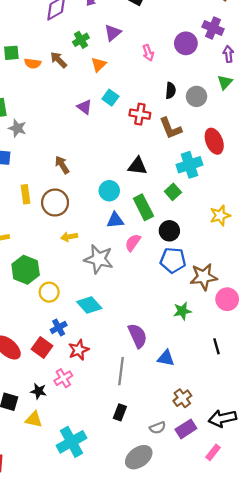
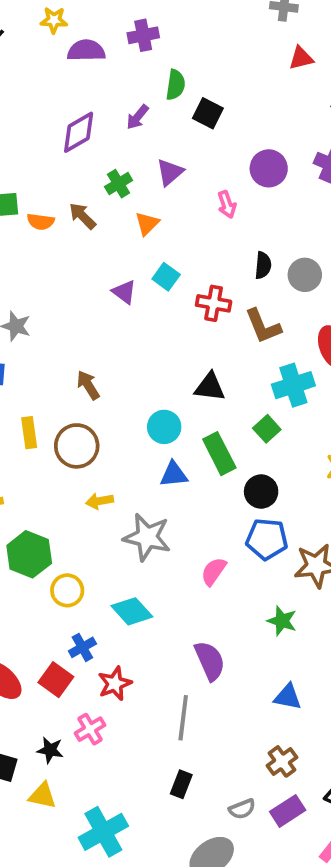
purple circle: (186, 43) -> (269, 168), moved
pink semicircle: (133, 243) -> (214, 571), moved
green star: (182, 311) -> (282, 621), turned 30
blue triangle: (166, 358) -> (288, 697), moved

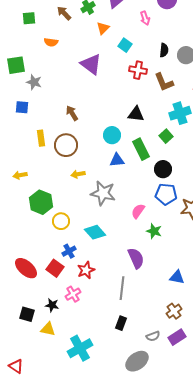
brown arrow: (82, 216) -> (64, 13), moved
orange semicircle: (41, 222) -> (51, 42), moved
cyan square: (166, 277) -> (125, 45), moved
purple triangle: (124, 292) -> (91, 64), size x1.6
green star: (282, 621) -> (154, 231), moved

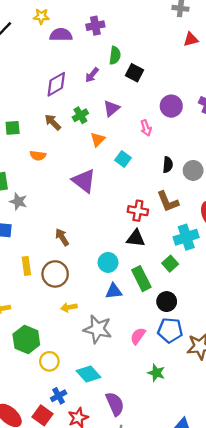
red cross: (138, 70) -> (138, 211), moved
pink semicircle: (138, 211) -> (138, 336), moved
purple semicircle: (136, 258) -> (115, 404), moved

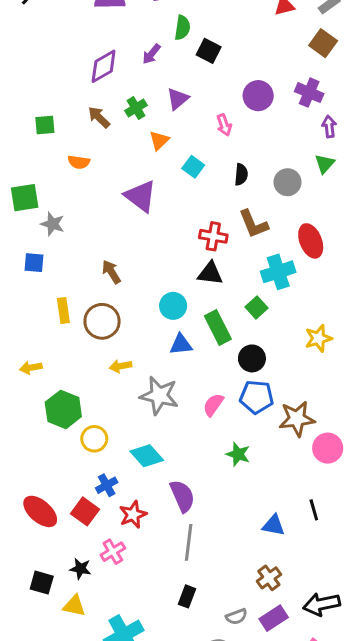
black semicircle: (168, 165) -> (241, 174), moved

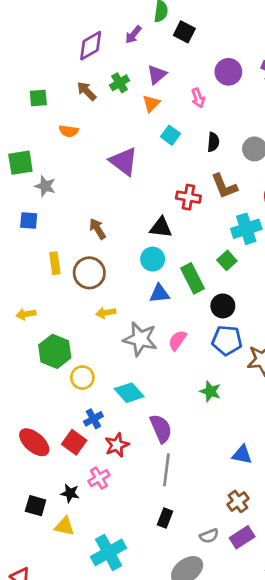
orange triangle: (159, 140) -> (151, 103), moved
black triangle: (210, 273) -> (161, 227), moved
pink semicircle: (213, 405) -> (177, 340), moved

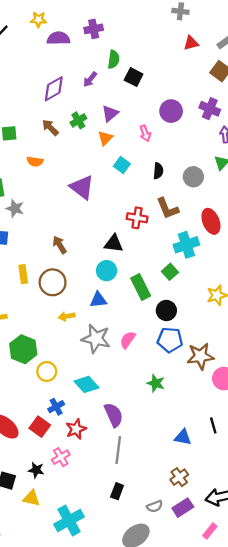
blue triangle: (160, 294) -> (98, 300), moved

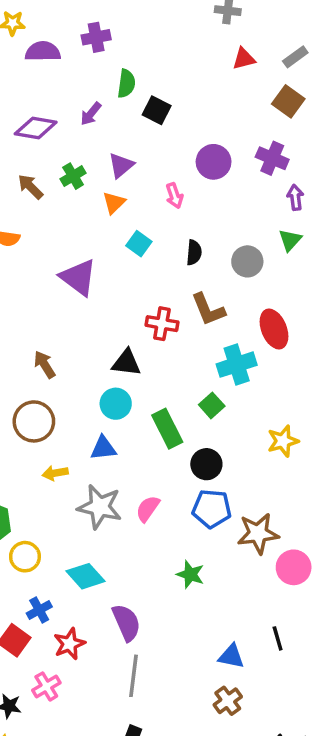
purple diamond: (54, 89) -> (36, 128), turned 40
brown cross: (179, 477) -> (228, 701), moved

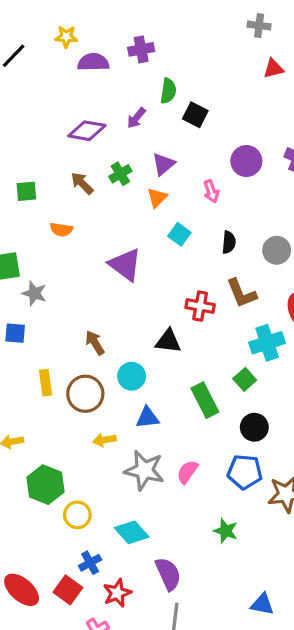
cyan circle: (116, 404) -> (132, 376), moved
black circle: (206, 464) -> (254, 427), moved

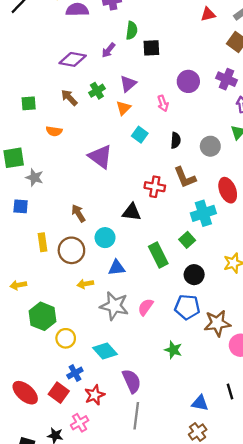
black square: (195, 115) -> (151, 48), turned -30

